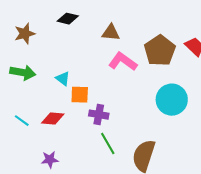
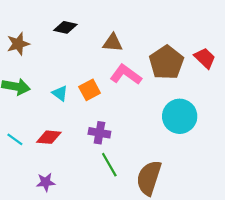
orange square: (80, 95) -> (90, 90), moved, turned -30

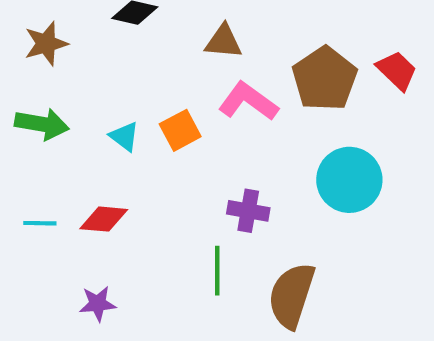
purple cross: (99, 133) -> (248, 211), moved
cyan line: (15, 139) -> (40, 223), turned -35
green line: (109, 165) -> (217, 271), turned 30

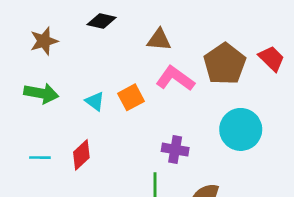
red diamond: (104, 219) -> (81, 155), turned -48

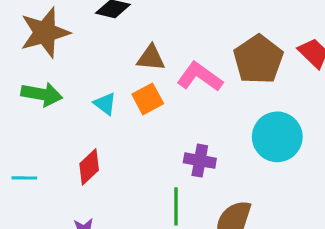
brown triangle: (159, 40) -> (151, 58), moved
brown star: (44, 41) -> (45, 33), size x1.5
cyan line: (40, 158) -> (24, 178), moved

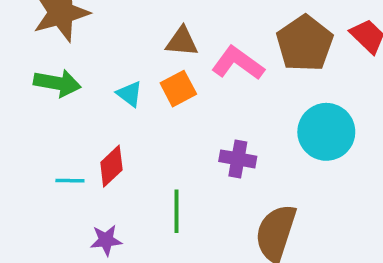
cyan line: (24, 178) -> (70, 181), moved
green line: (176, 206) -> (176, 211), moved

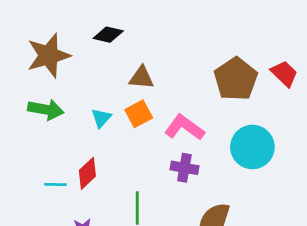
pink L-shape: (238, 63) -> (184, 128), moved
cyan triangle: (130, 94) -> (101, 118), turned 35

